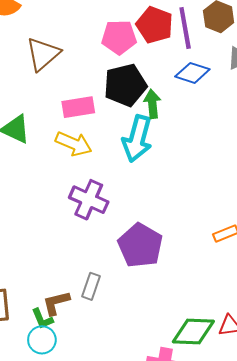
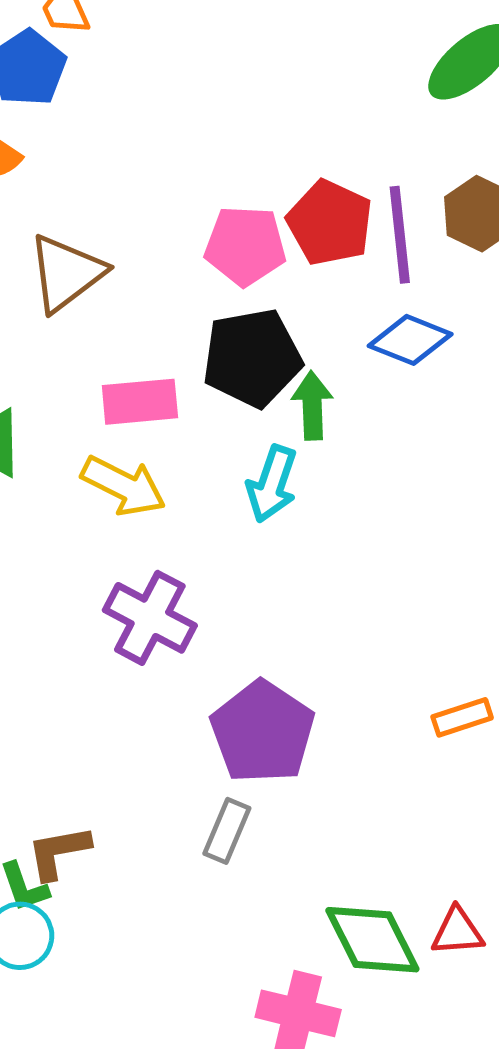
cyan arrow: (137, 139) -> (272, 484), size x0.7
gray rectangle: (91, 286) -> (227, 831), moved
green diamond: (193, 331) -> (372, 940), turned 57

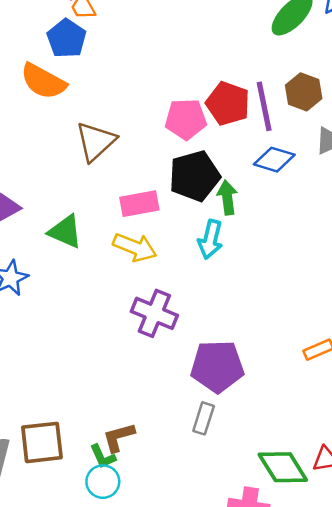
purple pentagon: (263, 732) -> (217, 366), turned -30

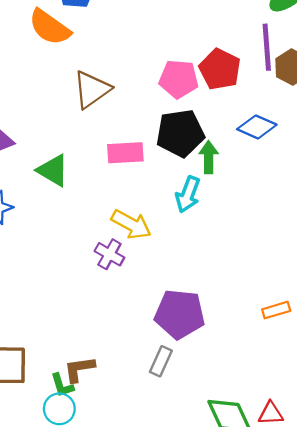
purple line: (264, 106) -> (267, 47), moved
yellow arrow: (135, 247) -> (131, 224), moved
purple cross: (154, 313) -> (109, 254), moved, size x0.7

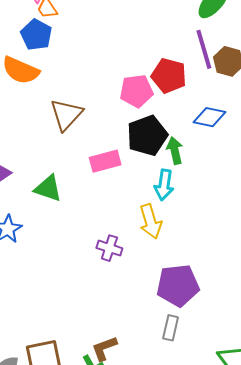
yellow arrow: (131, 224) -> (150, 221), moved, turned 56

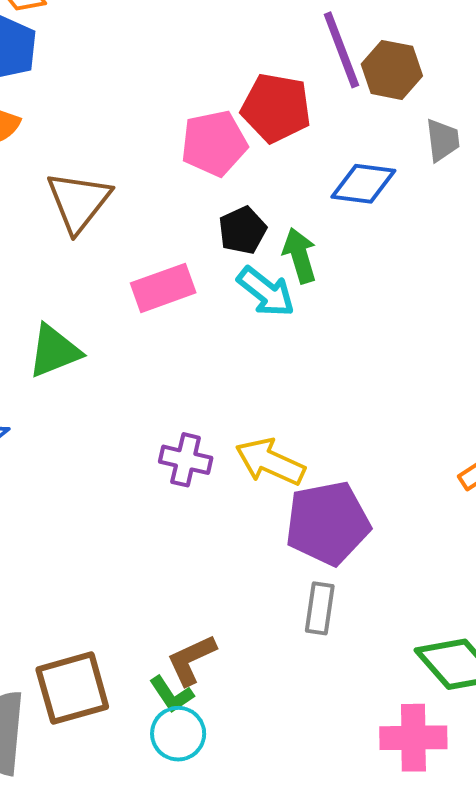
black pentagon: (147, 136) -> (243, 230), size x0.6
cyan arrow: (164, 185) -> (266, 292), moved, turned -56
green triangle: (48, 188) -> (54, 351), turned -36
yellow arrow: (150, 221) -> (270, 462), moved, turned 136

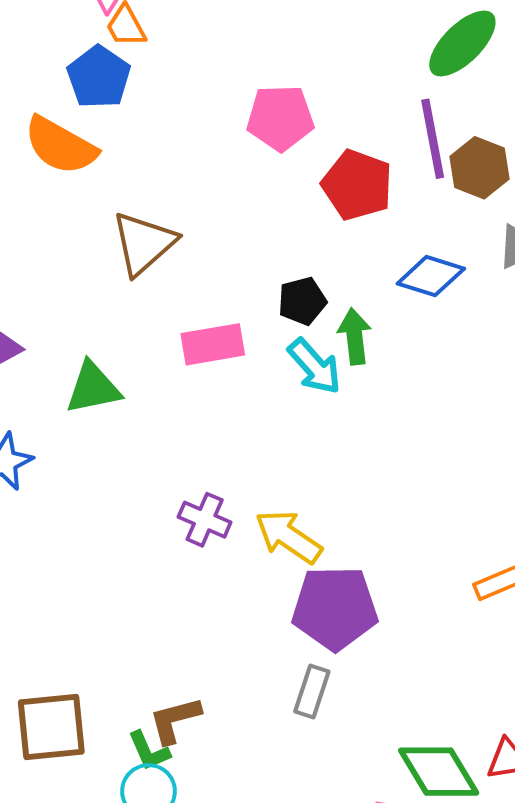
pink pentagon: (214, 143) -> (280, 118), moved

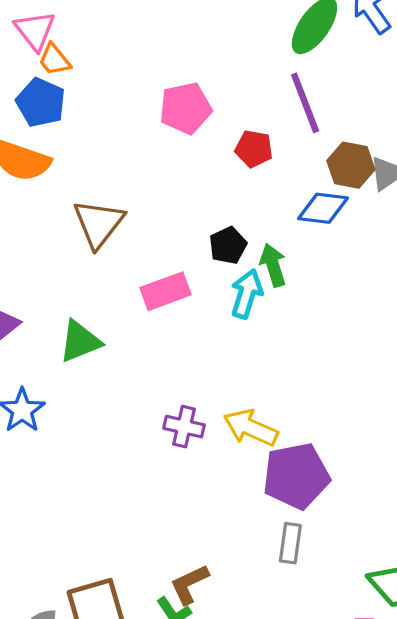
brown hexagon: (479, 168) -> (351, 165), moved
red pentagon: (357, 185) -> (254, 149), size x0.7
cyan arrow: (314, 366) -> (247, 294), turned -111

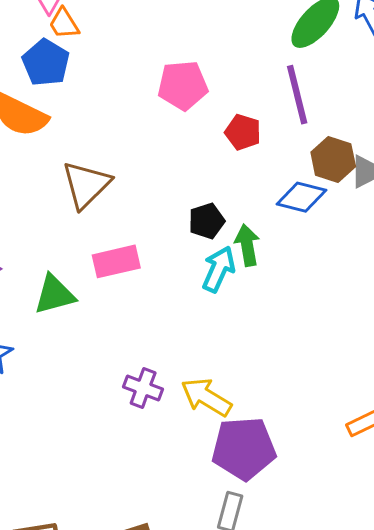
pink rectangle: (166, 291) -> (116, 261), moved

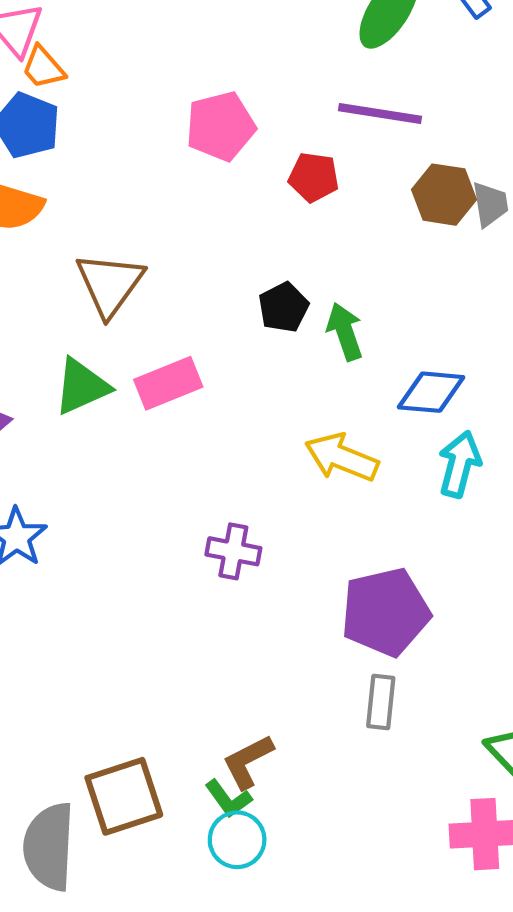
purple line: (297, 95) -> (380, 113), turned -58
blue diamond: (301, 197) -> (431, 392), moved
cyan arrow: (219, 269) -> (460, 464), moved
green triangle: (54, 294) -> (82, 387), moved
yellow arrow: (206, 397) -> (342, 458), moved

